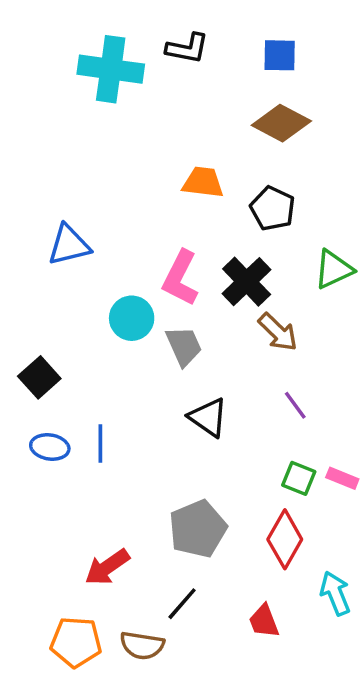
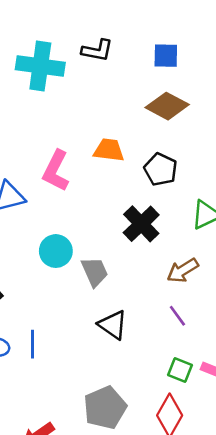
pink L-shape: (180, 278) -> (56, 171), moved
brown arrow: (278, 332) -> (183, 270), moved, turned 104

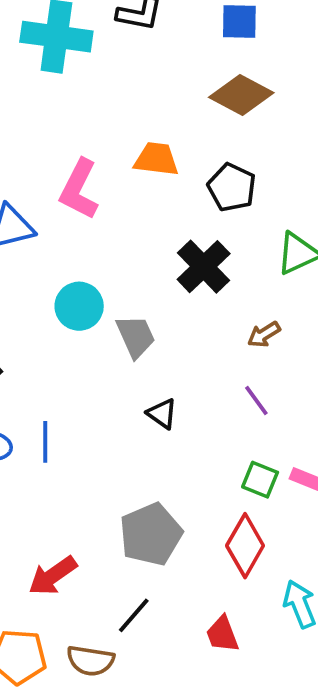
brown arrow: (183, 270) -> (264, 334), size x0.7
black triangle: (113, 325) -> (162, 414), size x0.7

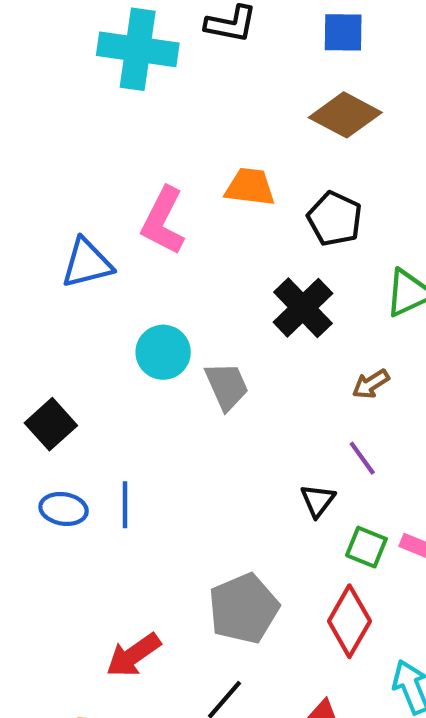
black triangle: (162, 414) -> (318, 500), moved, turned 32

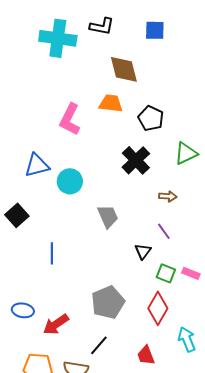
brown diamond: (345, 115) -> (124, 69), moved, turned 48
blue triangle: (87, 263) -> (37, 165), moved
brown arrow: (371, 384) -> (168, 196), turned -144
gray trapezoid: (227, 386) -> (108, 216), moved
blue ellipse: (64, 509) -> (23, 310), moved

